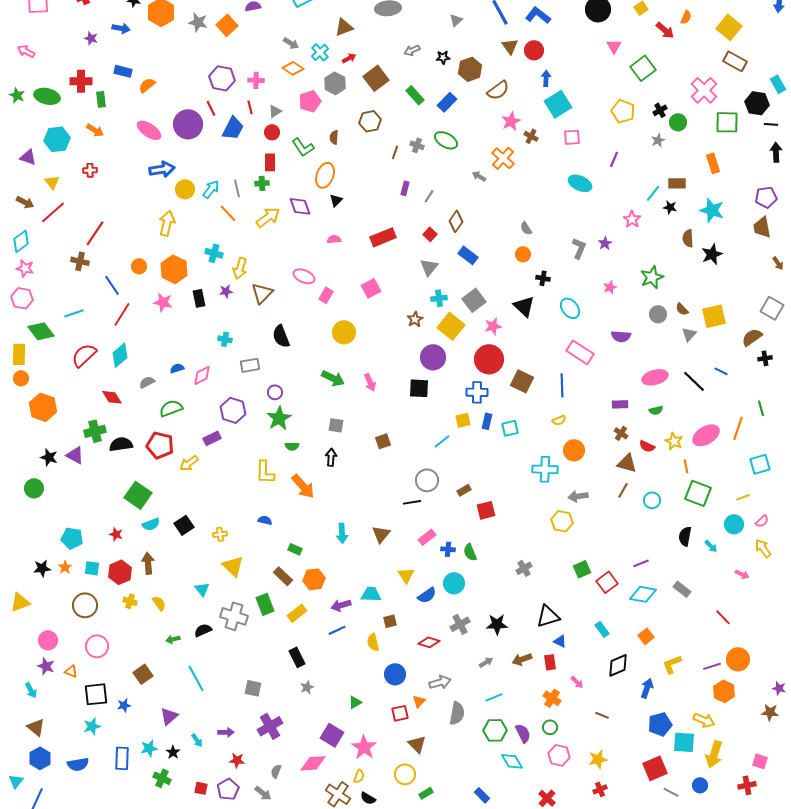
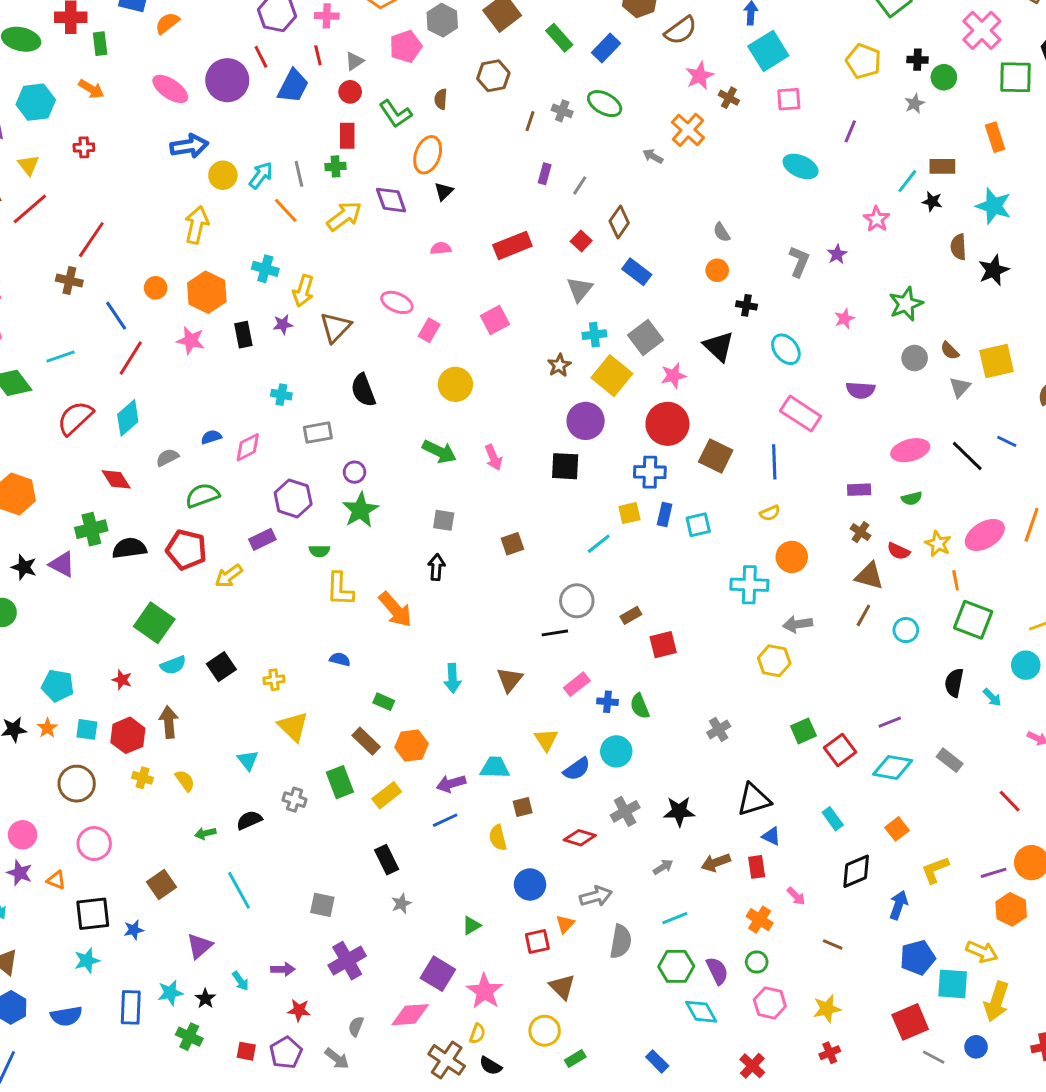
black cross: (660, 110) -> (918, 60), turned 32
green semicircle: (292, 446) -> (319, 551), moved
gray cross: (234, 616) -> (295, 800), size x0.6

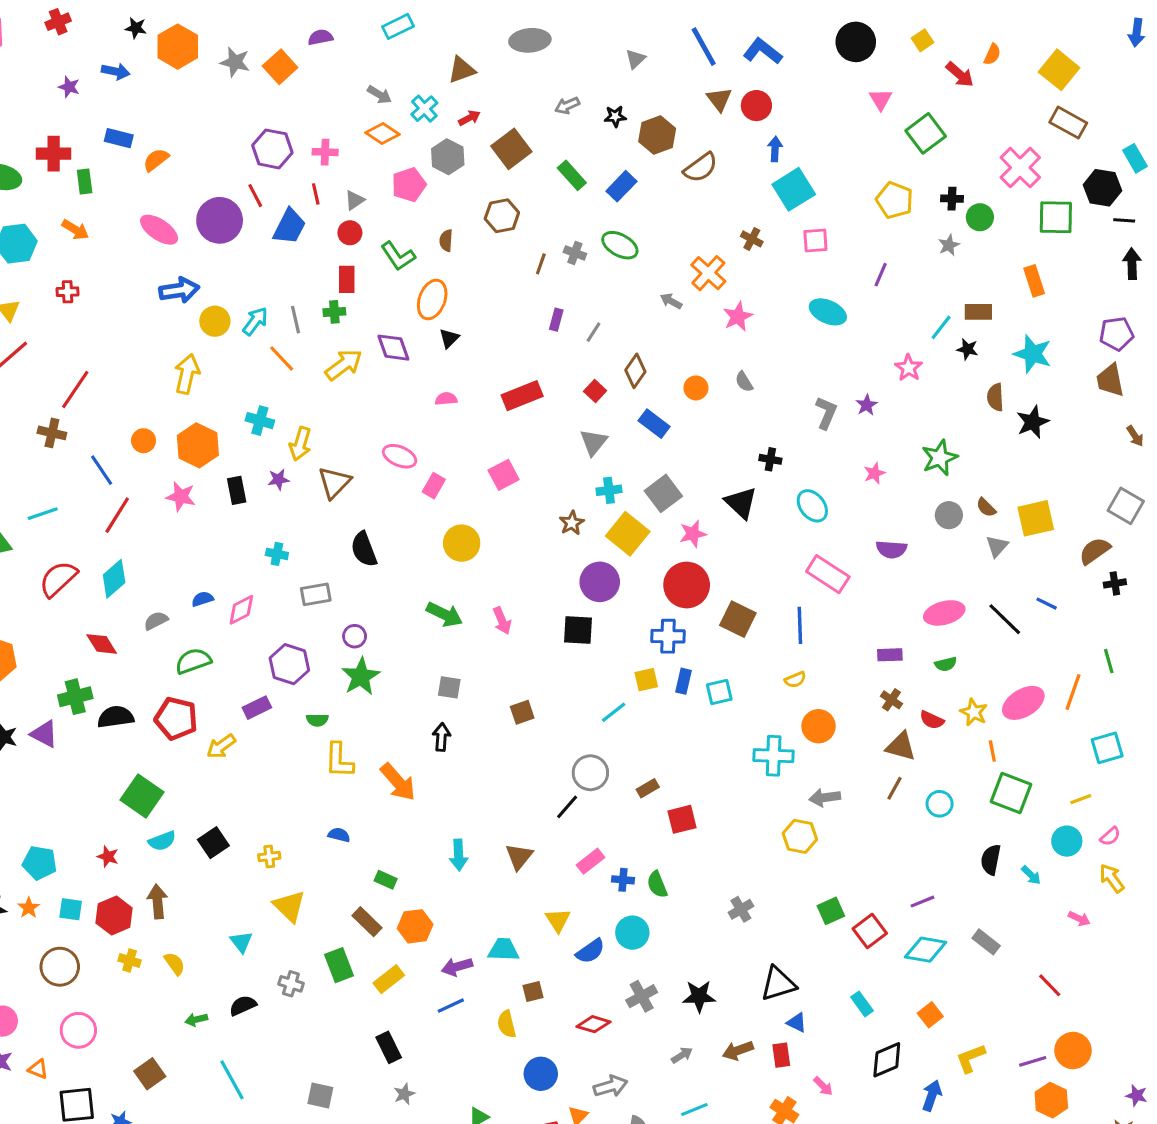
pink star: (700, 76) -> (738, 317), moved
orange circle: (717, 270) -> (696, 388), moved
black line: (555, 633) -> (567, 807), turned -40

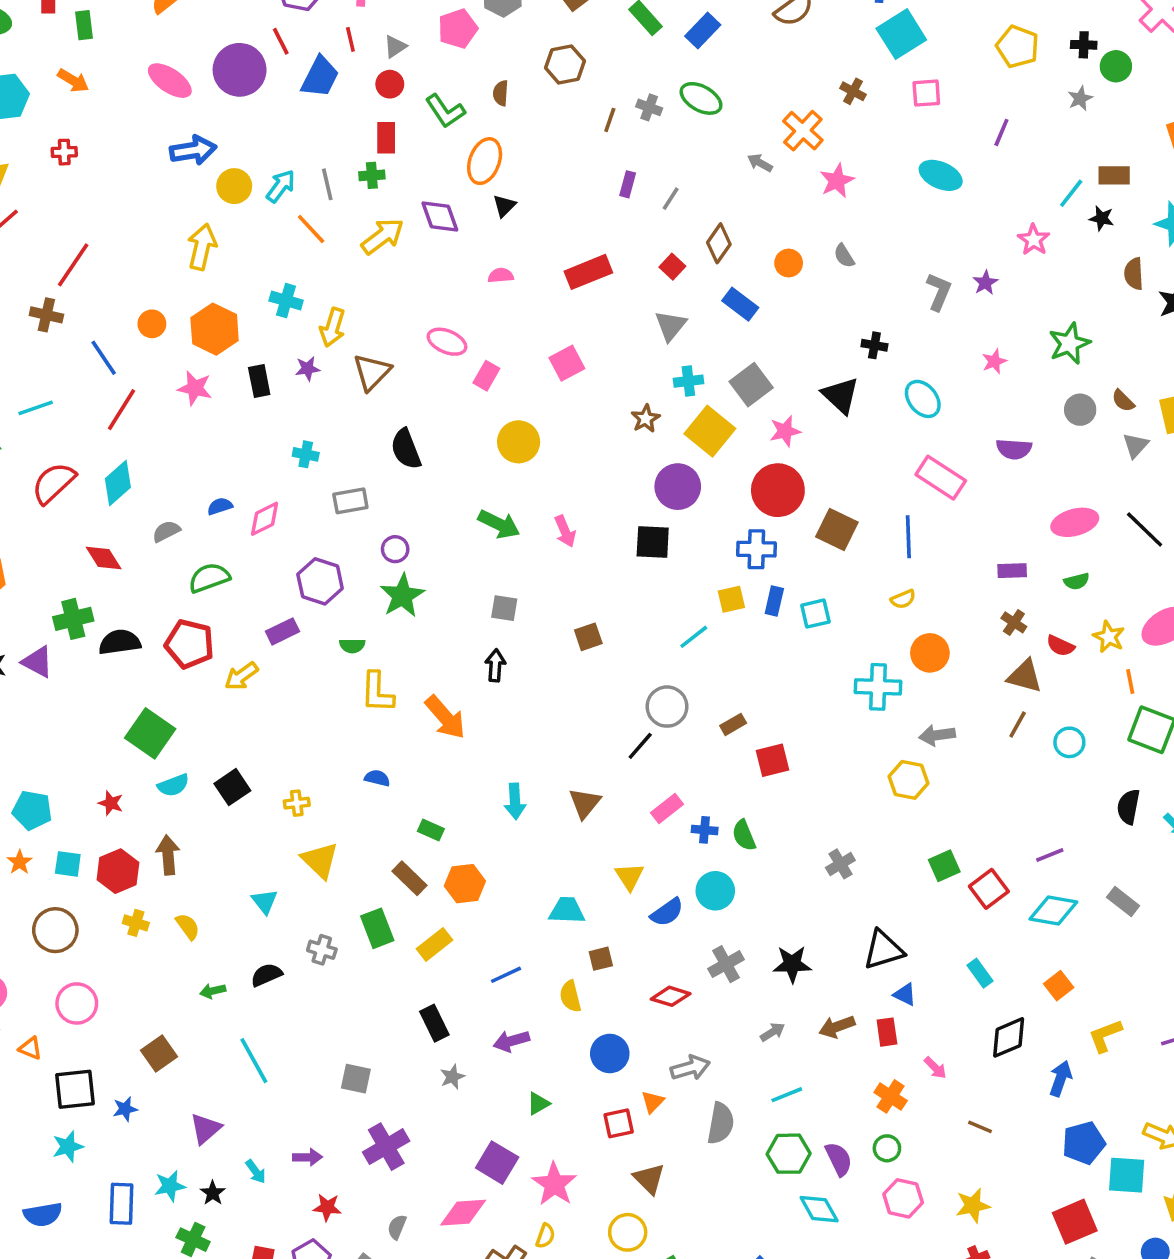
purple arrow: (457, 967) -> (511, 1041), moved

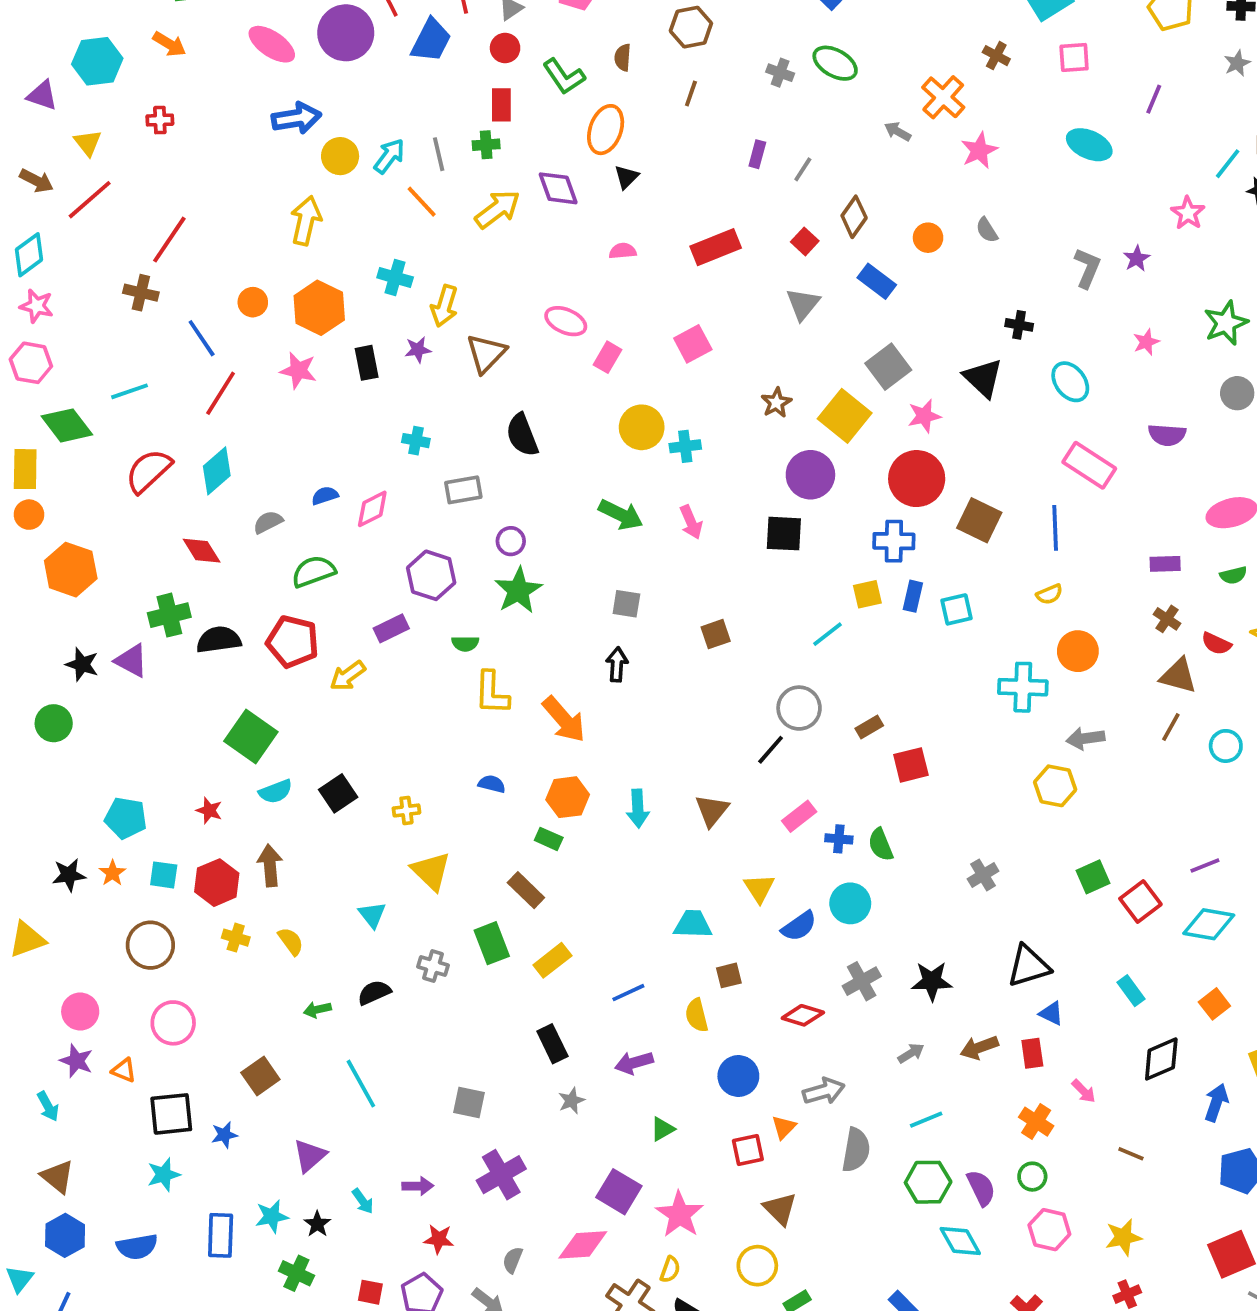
brown line: (610, 120) -> (691, 94), moved
cyan cross: (688, 381) -> (685, 446), moved
orange hexagon: (465, 884) -> (568, 797), moved

